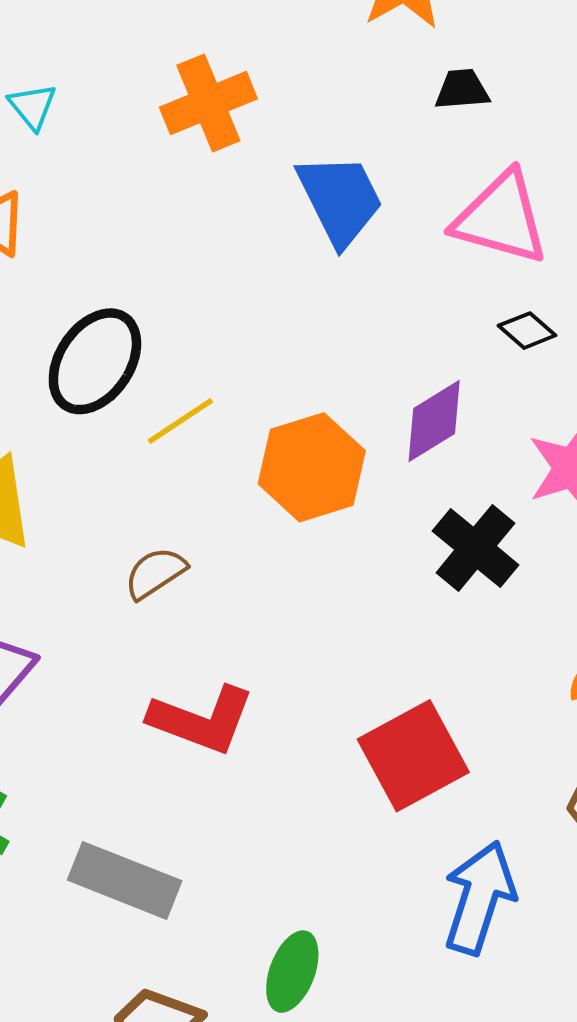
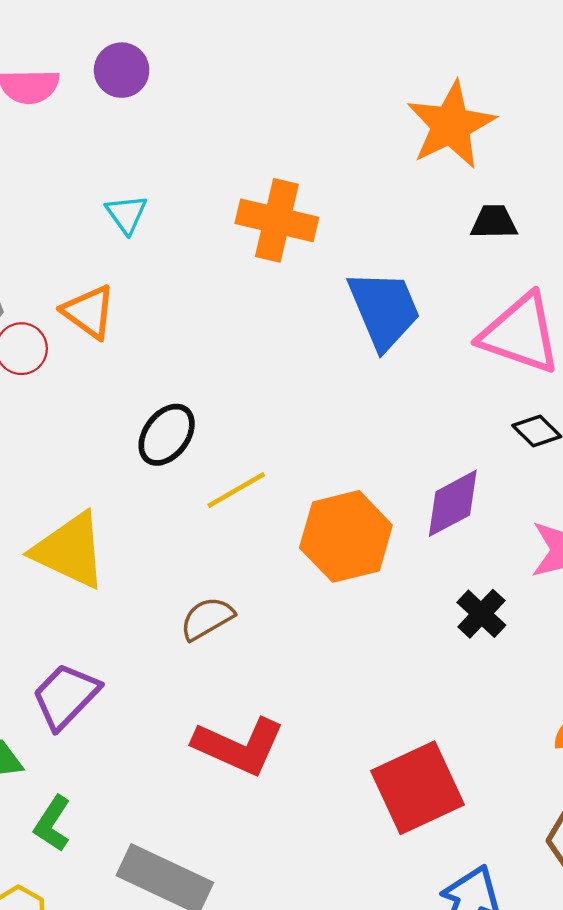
orange cross: (208, 103) -> (277, 220), turned 32
black ellipse: (95, 361) -> (167, 435), size x0.7
black cross: (475, 548) -> (481, 614), size x0.7

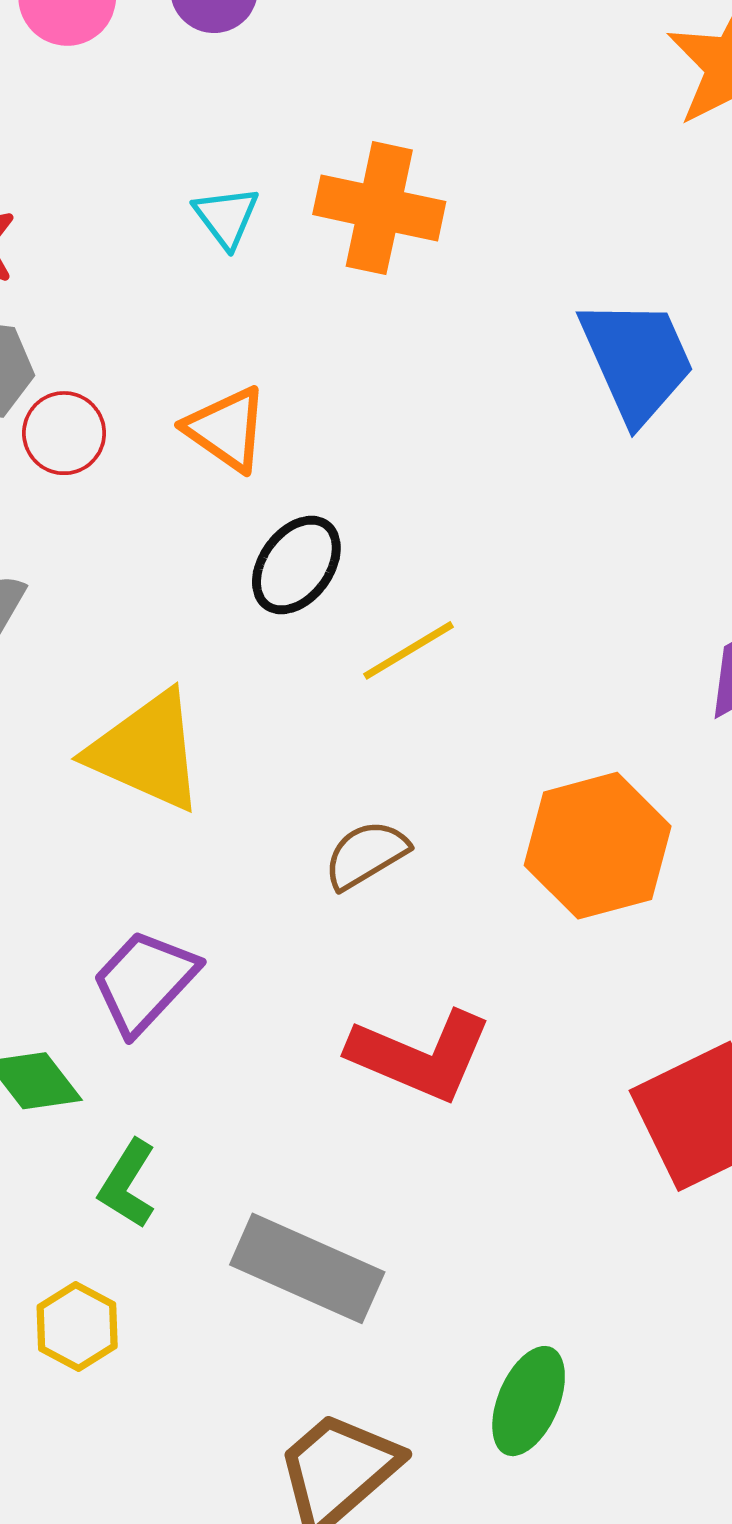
orange cross: (277, 220) -> (379, 208), moved
orange triangle: (89, 312) -> (227, 429), moved
orange hexagon: (346, 536) -> (598, 846), moved

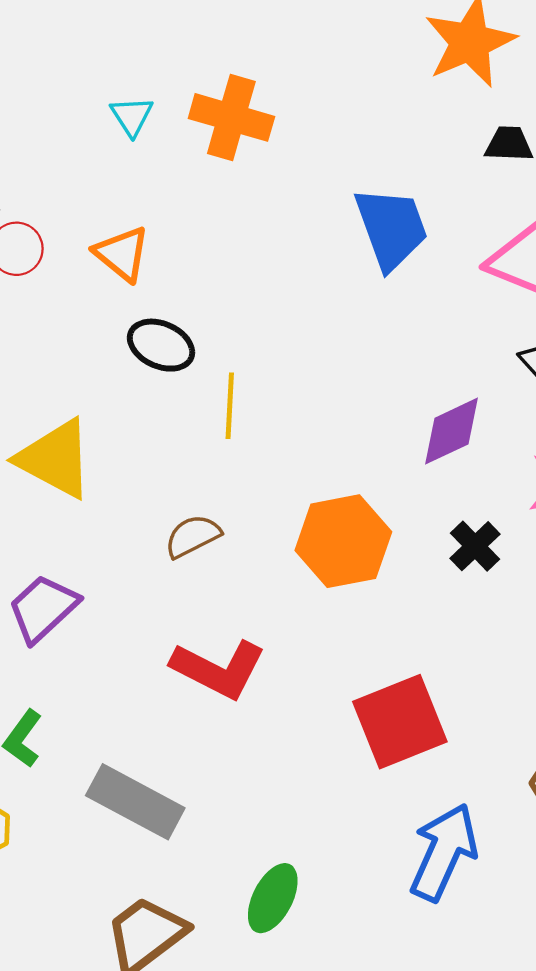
black ellipse: (296, 565) -> (161, 345), turned 74
yellow line: (408, 650) -> (230, 406), turned -60

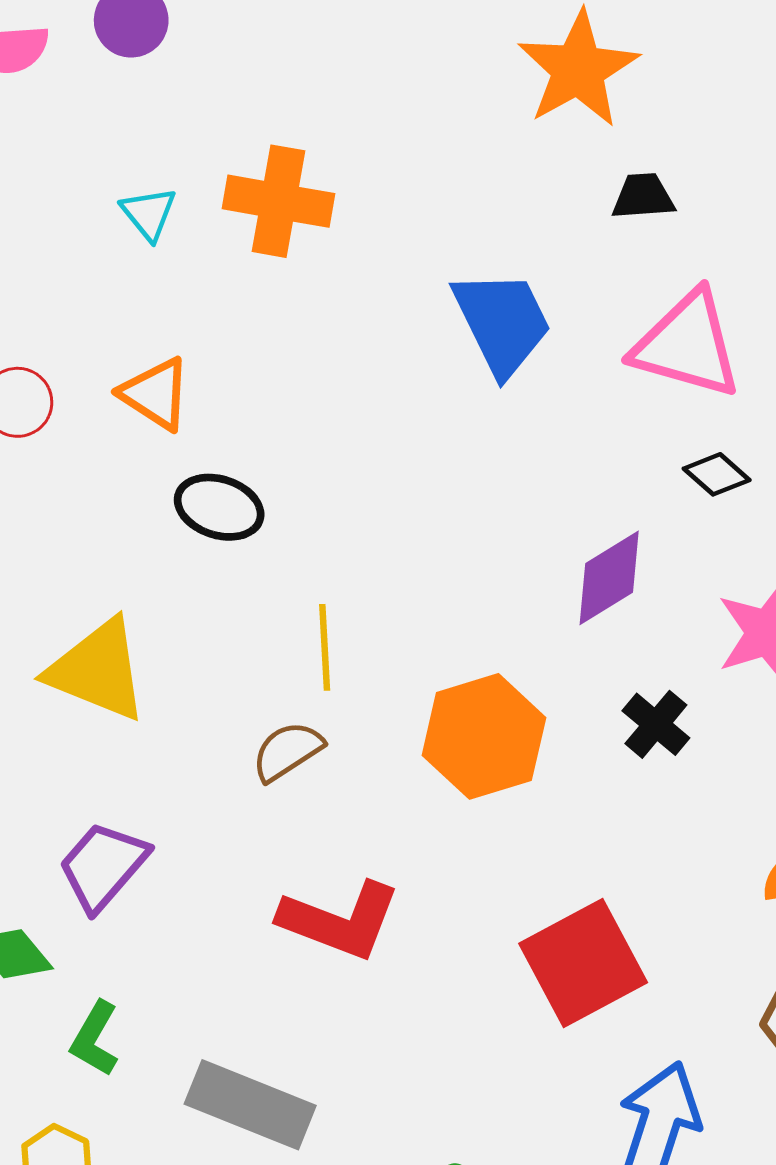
yellow line: (230, 406) -> (325, 647), moved

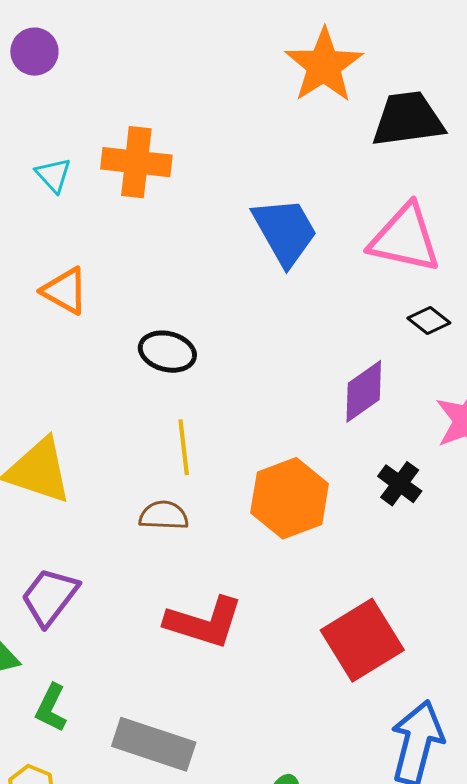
black trapezoid: (643, 197) -> (408, 119), moved, size x1.8
black ellipse: (219, 507) -> (167, 352), moved
brown semicircle: (287, 751) -> (164, 515), turned 39

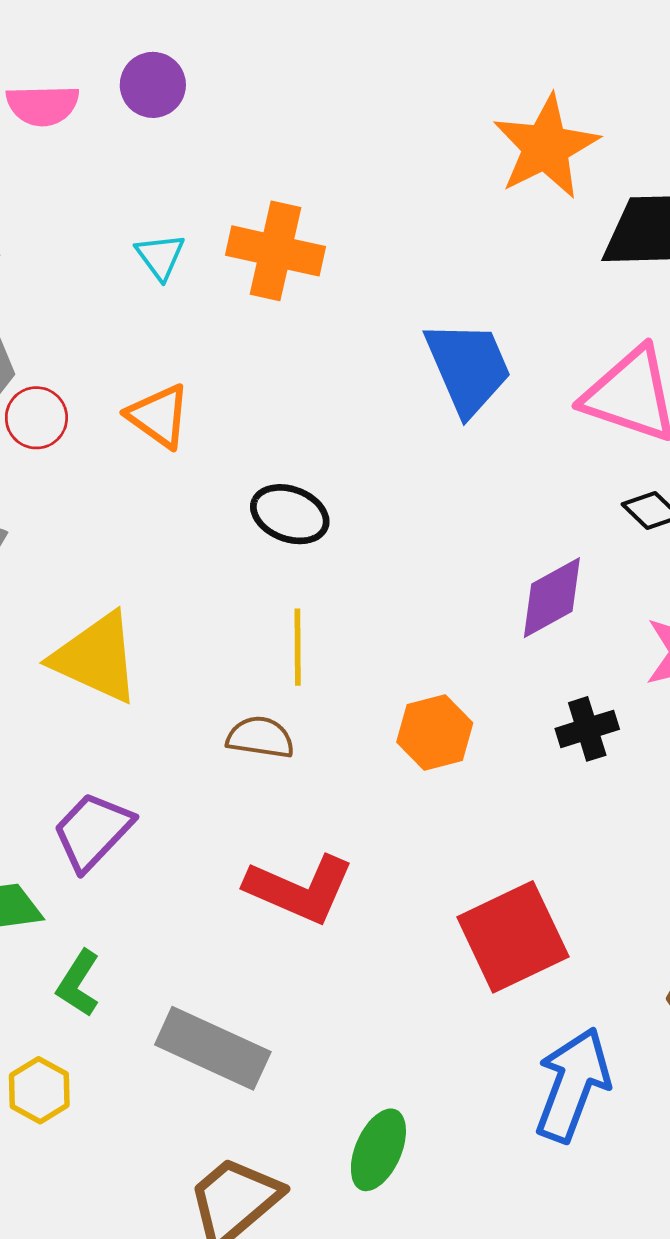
black cross: (400, 484) -> (587, 729), turned 30
orange hexagon: (290, 498) -> (435, 732), size x0.7

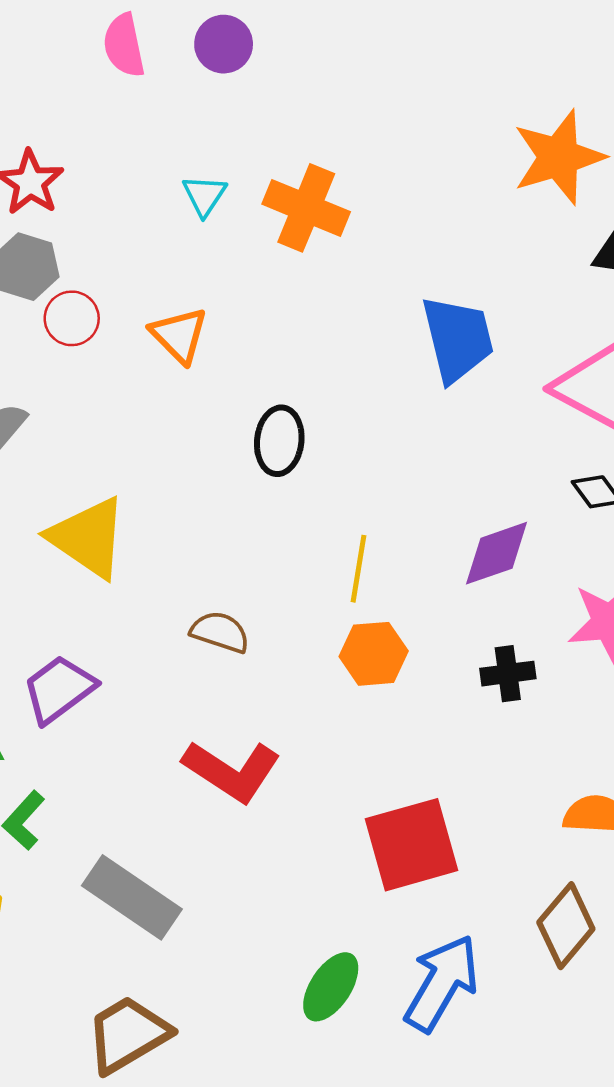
pink semicircle: (43, 105) -> (124, 45), turned 70
black ellipse: (290, 514) -> (279, 441), turned 66
yellow line: (298, 647) -> (358, 569), moved
green ellipse: (378, 1150) -> (331, 987), moved

